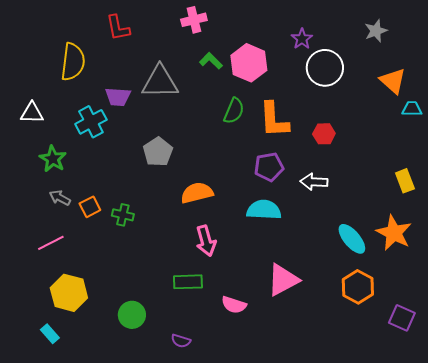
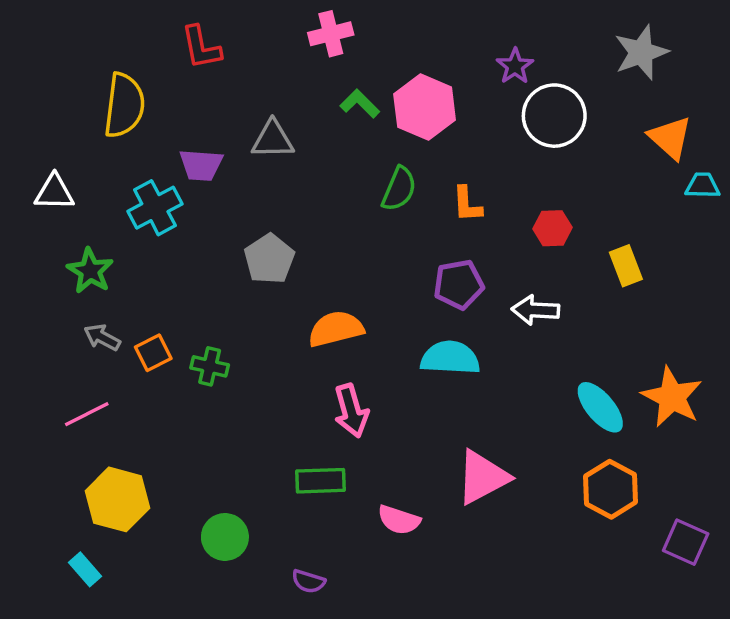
gray star: (376, 31) -> (641, 52), size x1.4
gray triangle: (160, 82) -> (273, 139), size x0.7
orange L-shape: (274, 120) -> (467, 204), size x0.6
yellow rectangle: (405, 181) -> (626, 266), moved

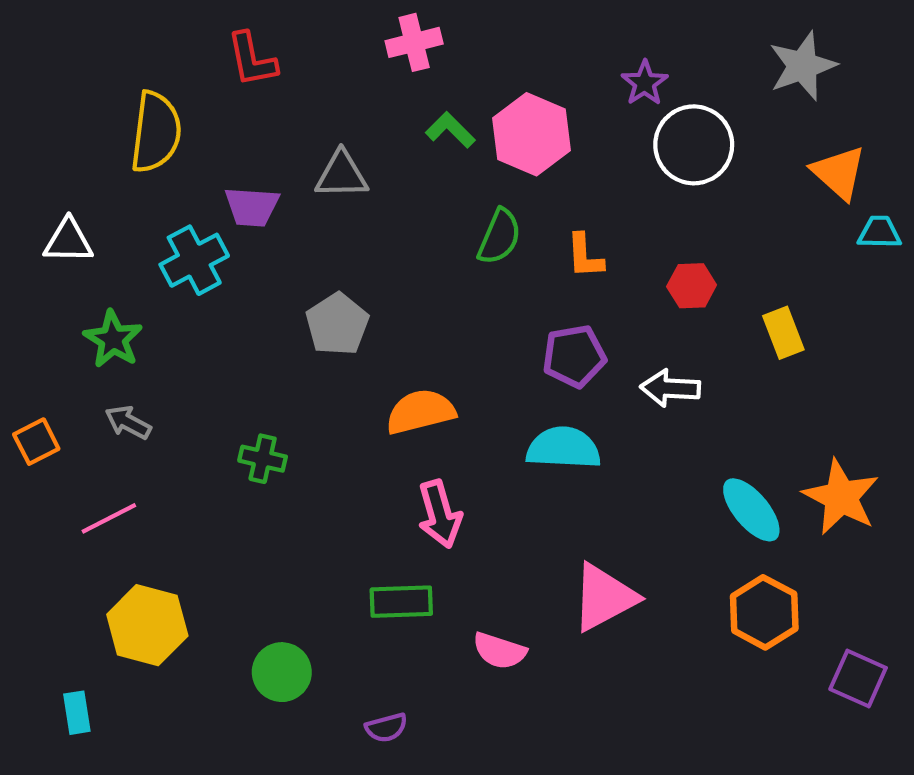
orange square: (153, 353) -> (36, 442), moved
cyan rectangle: (85, 569) -> (77, 713), moved, turned 32
purple semicircle: (309, 581) -> (386, 728), turned -32

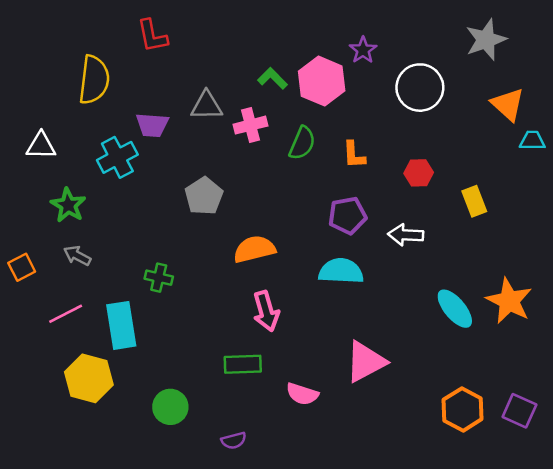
pink cross: (414, 42) -> (251, 125), moved
purple star: (645, 83) -> (363, 50), moved
orange hexagon: (764, 612) -> (463, 409), moved
cyan rectangle: (77, 713) -> (121, 325), moved, size x1.8

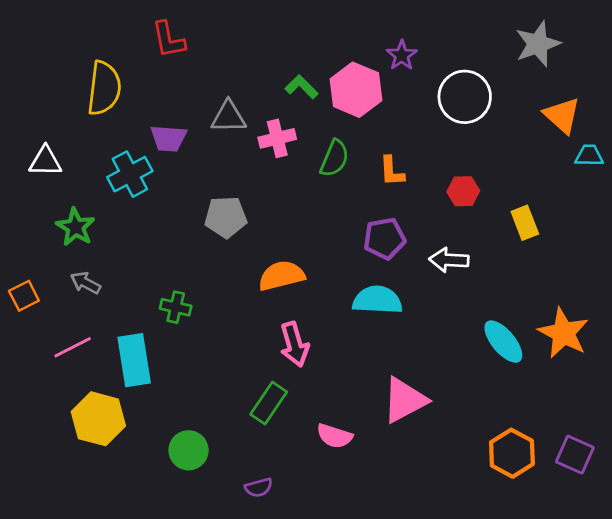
gray pentagon: (204, 196) -> (226, 217), turned 30
green rectangle: (243, 364) -> (269, 403), turned -54

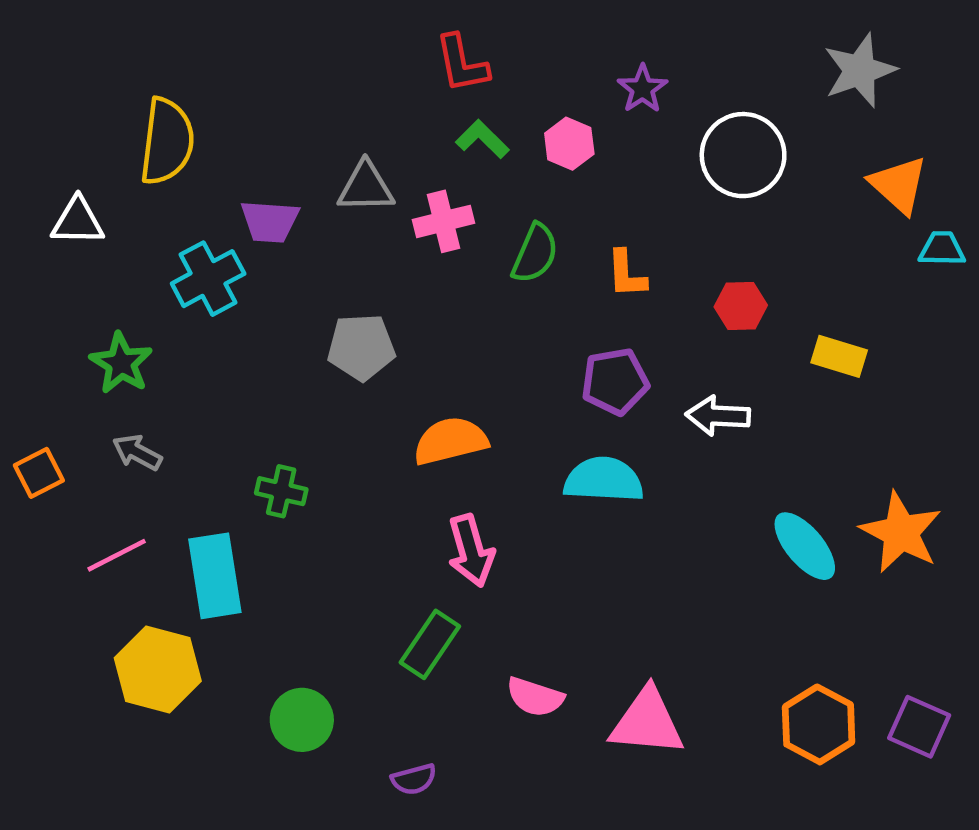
red L-shape: (168, 40) -> (462, 64), moved
pink hexagon: (356, 90) -> (569, 144), size x0.6
white triangle: (45, 161) -> (78, 221), moved
yellow rectangle: (525, 223) -> (839, 356), turned -52
pink triangle: (405, 400) -> (647, 722), moved, turned 33

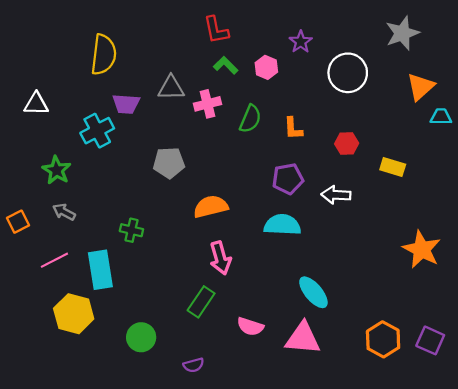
yellow semicircle: (167, 141) -> (104, 55), moved
orange triangle: (899, 185) -> (421, 87), turned 36
cyan ellipse: (805, 546) -> (313, 292), moved

